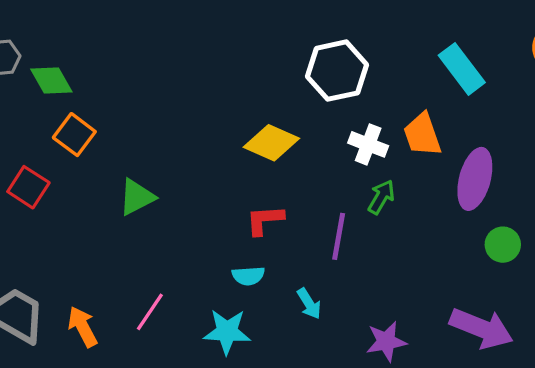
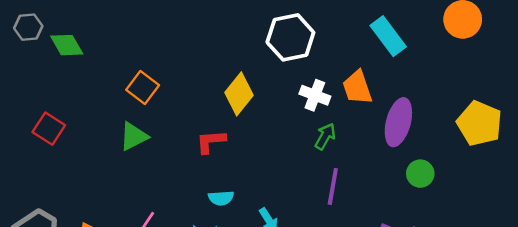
orange square: (74, 135) -> (143, 87), moved
yellow diamond: (271, 143) -> (239, 94), turned -75
red L-shape: (265, 220) -> (211, 141), moved
purple line: (339, 236) -> (333, 186), moved

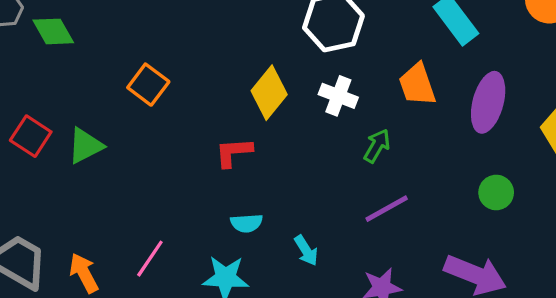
white cross: (315, 95) -> (338, 96), moved
purple ellipse: (398, 122) -> (488, 102), moved
green triangle: (134, 136) -> (85, 146), moved
purple line: (333, 186) -> (387, 209), turned 51

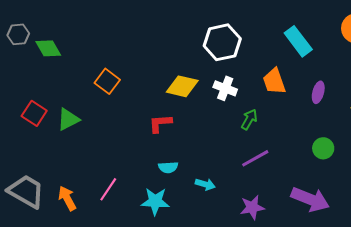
yellow diamond: (269, 93) -> (182, 86), turned 64
purple ellipse: (488, 102) -> (318, 92), size x0.6
cyan arrow: (306, 250) -> (205, 184), turned -42

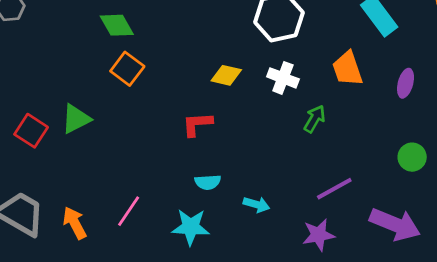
green diamond: (48, 48) -> (117, 25), moved
yellow diamond: (182, 86) -> (226, 75), size x0.7
red square: (34, 113) -> (31, 131), moved
purple line: (255, 158) -> (334, 189), moved

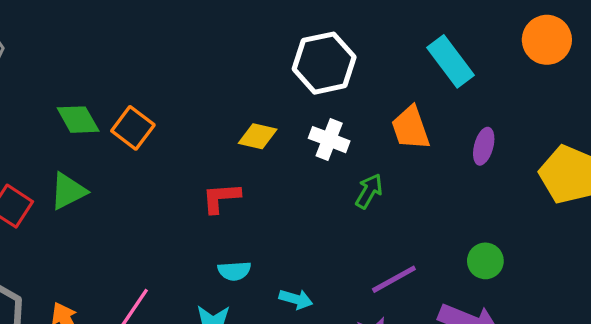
green diamond: (117, 25) -> (78, 120), moved
green circle: (412, 157) -> (485, 261), moved

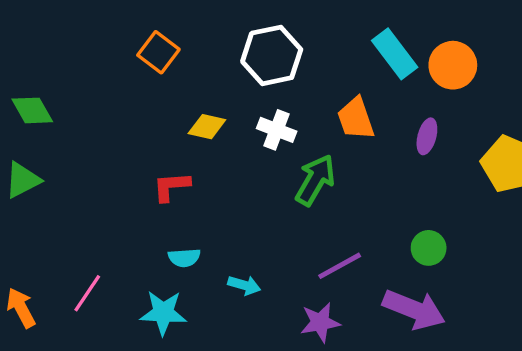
orange circle: (547, 40) -> (453, 65), moved
orange square: (133, 128) -> (158, 52), moved
green arrow: (369, 191) -> (315, 180), size x1.5

